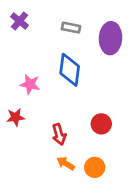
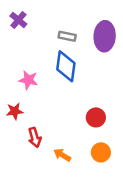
gray rectangle: (71, 28) -> (67, 36), moved
red arrow: (59, 134) -> (35, 137), moved
orange circle: (95, 167) -> (101, 152), moved

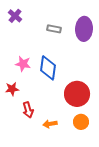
blue diamond: (66, 66) -> (48, 68), moved
red circle: (96, 117) -> (77, 94), size x1.6
orange arrow: (62, 155) -> (50, 124), turned -40

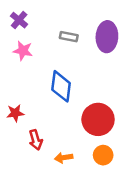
pink star: (23, 64) -> (23, 51), moved

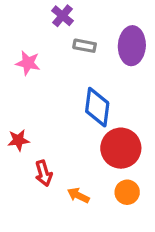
purple cross: (19, 20) -> (63, 16), moved
blue diamond: (61, 86) -> (97, 107), moved
orange arrow: (64, 158) -> (78, 195), turned 36

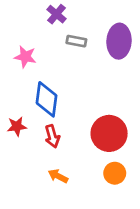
blue diamond: (97, 107) -> (47, 99), moved
red arrow: (44, 173) -> (52, 136), moved
orange arrow: (78, 195) -> (58, 176), moved

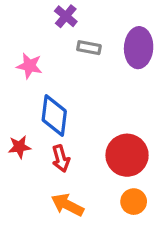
orange arrow: (58, 176) -> (67, 205), size x1.4

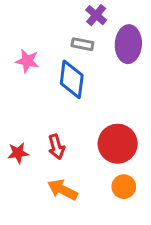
purple cross: (66, 16) -> (96, 15), moved
blue diamond: (54, 115) -> (72, 79), moved
red star: (19, 147) -> (18, 153), moved

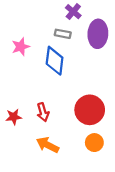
pink star: (27, 61) -> (21, 47), turned -30

